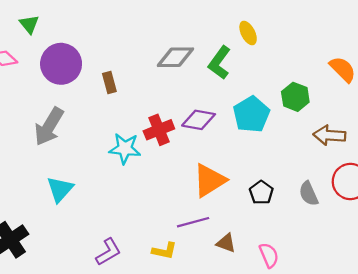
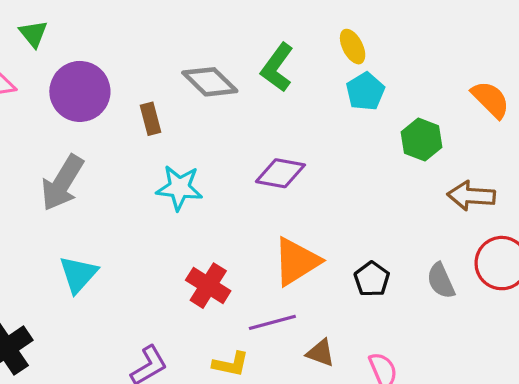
gray diamond: (175, 57) -> (210, 82), moved, turned 45
green L-shape: (219, 63) -> (277, 67), moved
cyan pentagon: (251, 114) -> (365, 91), moved, size x0.7
red cross: (159, 130) -> (208, 286), moved, turned -36
cyan star: (125, 148) -> (179, 188), moved

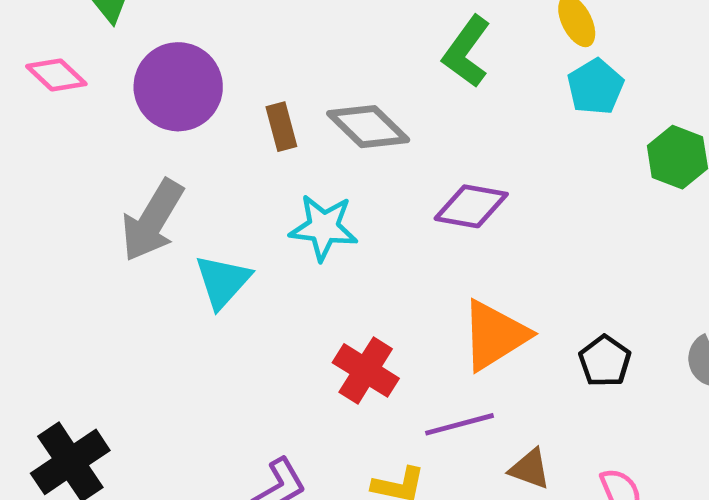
gray diamond: (210, 82) -> (368, 127), moved
cyan triangle: (78, 274) -> (223, 281), moved

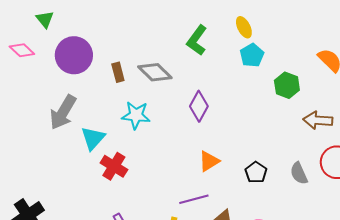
purple diamond: (471, 206) -> (199, 106), turned -72
orange triangle: (495, 335) -> (209, 161), size x0.7
red cross: (366, 370) -> (114, 166), moved

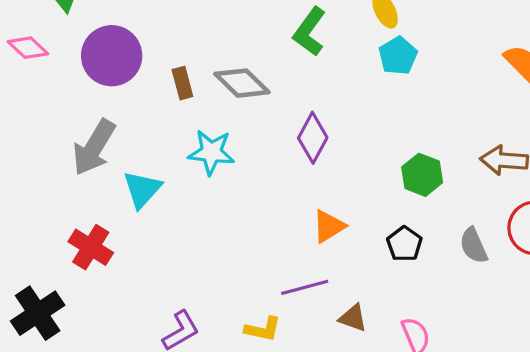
green hexagon: (287, 85) -> (422, 175), moved
red cross: (114, 166) -> (91, 247), moved

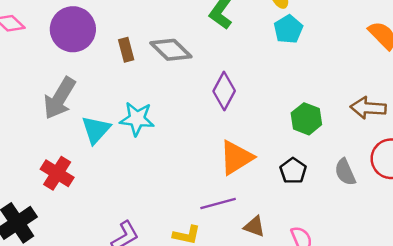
cyan star: (211, 152) -> (137, 119), moved
orange triangle: (329, 226) -> (236, 158), size x1.4

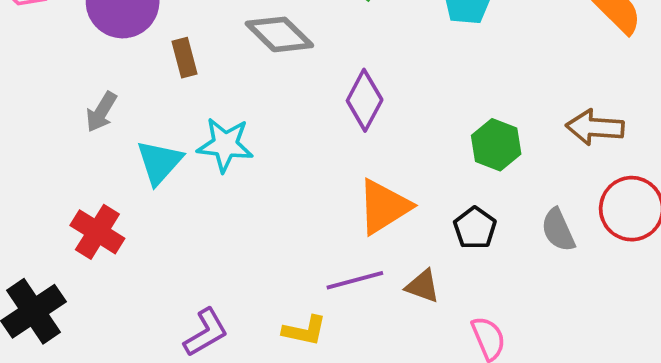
brown rectangle: (126, 50) -> (185, 58), moved
gray arrow: (60, 98) -> (101, 112), size x0.6
brown triangle: (254, 226) -> (423, 286), moved

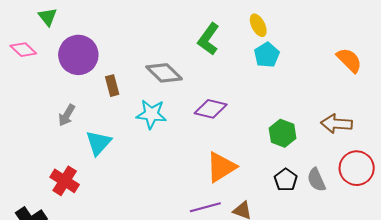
purple diamond: (365, 100) -> (211, 109), turned 76
cyan star: (225, 145) -> (151, 114), moved
black pentagon: (475, 228) -> (286, 180), moved

